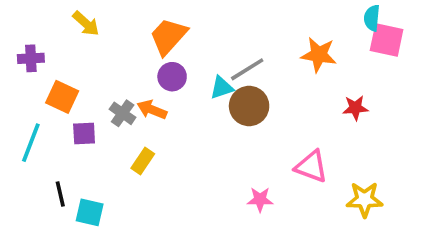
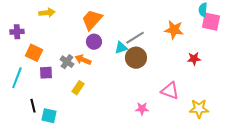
yellow arrow: (86, 24) -> (47, 13), turned -49

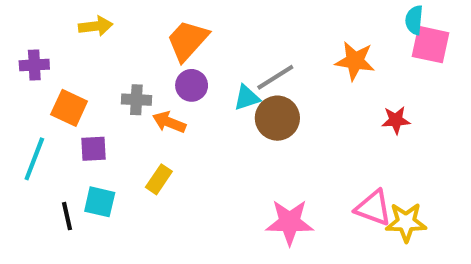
gray cross: (67, 62) -> (136, 100), moved, turned -32
pink triangle: (170, 91) -> (373, 208), moved
pink star: (142, 109) -> (290, 222), size x1.6
cyan square: (49, 116) -> (100, 202), moved

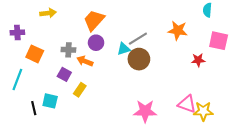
pink square: (431, 45) -> (219, 41), moved
purple square: (94, 149) -> (64, 74), moved, turned 32

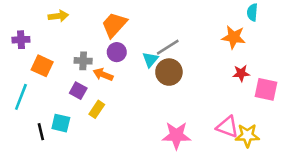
orange star: (178, 30) -> (234, 37), moved
pink square: (219, 41) -> (266, 89), moved
cyan triangle: (124, 49) -> (150, 60), turned -32

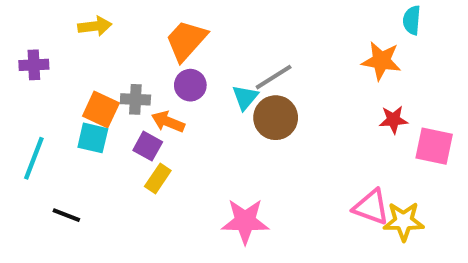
orange square: (42, 66) -> (101, 110), moved
purple square: (78, 91) -> (148, 146), moved
cyan square: (61, 123) -> (93, 138), moved
black line: (41, 132) -> (66, 215), turned -56
pink star: (176, 135) -> (245, 221), moved

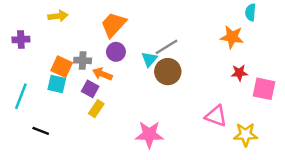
pink triangle: (371, 207) -> (216, 116), moved

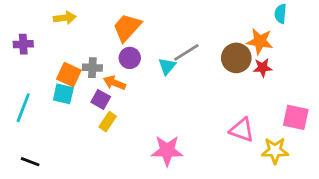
brown circle: (168, 72) -> (236, 58), moved
red star: (239, 73) -> (263, 68), moved
pink square: (264, 89) -> (296, 117), moved
black line: (41, 131) -> (30, 162), moved

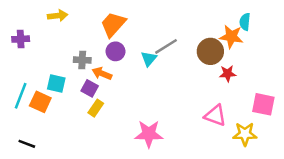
cyan semicircle: (281, 14) -> (245, 22), moved
red star: (263, 68) -> (228, 74), moved
orange square: (69, 75) -> (40, 102), moved

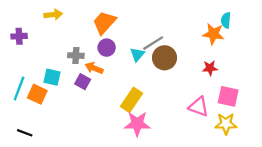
brown circle: (210, 51) -> (165, 58), moved
pink square: (263, 104) -> (228, 96), moved
yellow rectangle: (96, 108) -> (132, 100), moved, size x1.5

